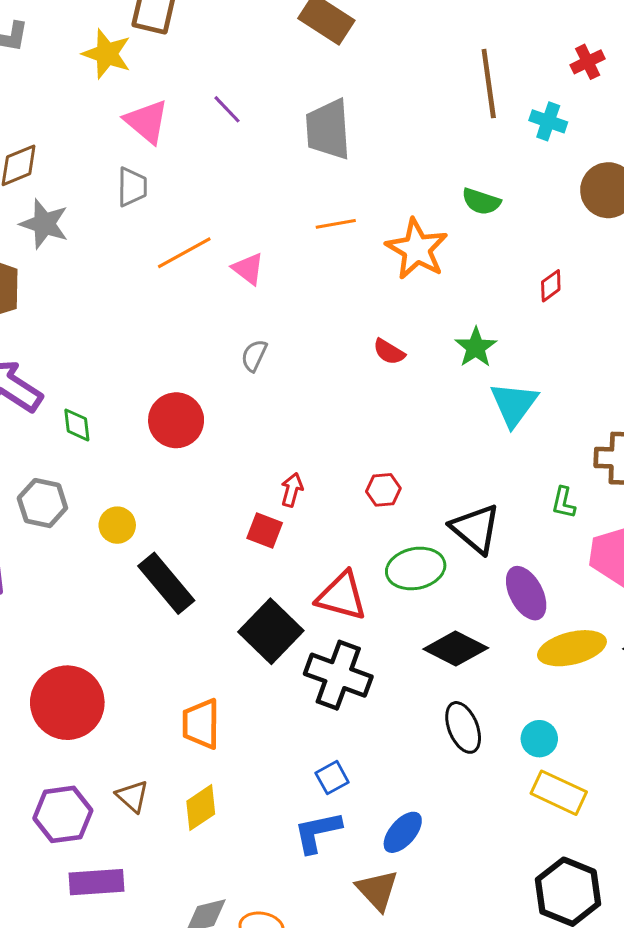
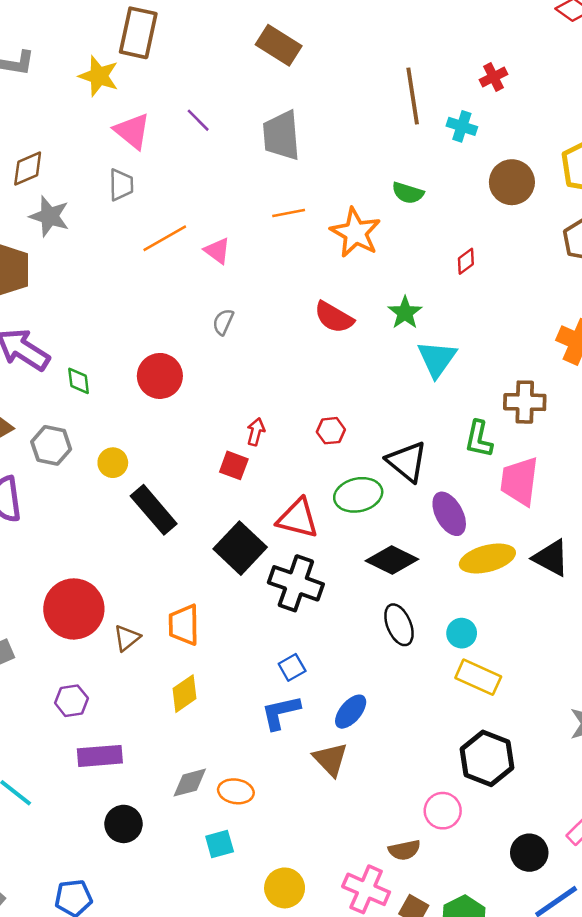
red semicircle: (389, 352) -> (334, 317), size x1.5
green L-shape: (563, 503) -> (479, 439), size x1.4
brown triangle: (132, 796) -> (127, 638), moved, turned 40
purple hexagon: (63, 814) -> (71, 701), size x0.7

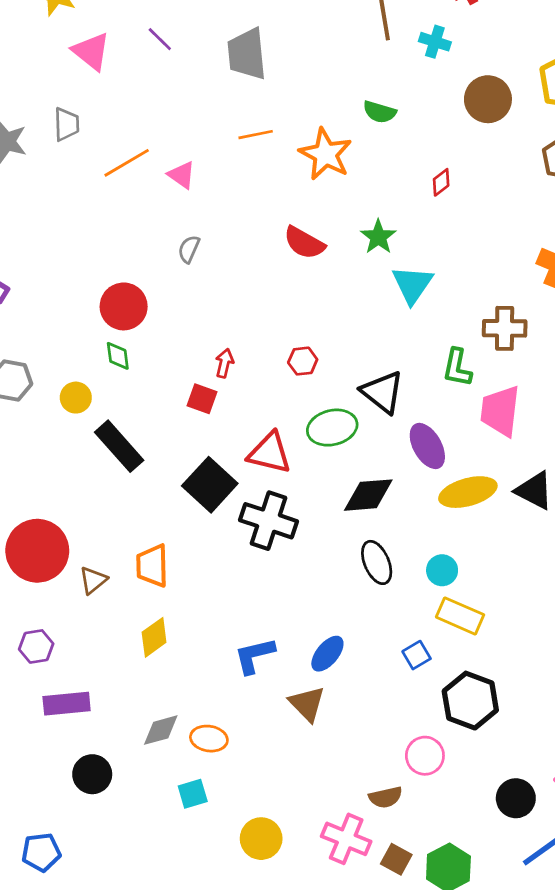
gray trapezoid: (121, 185) -> (66, 124), moved
green diamond: (79, 381) -> (118, 356), moved
black diamond: (392, 560) -> (368, 495), turned -30
blue square: (292, 667) -> (417, 655), moved

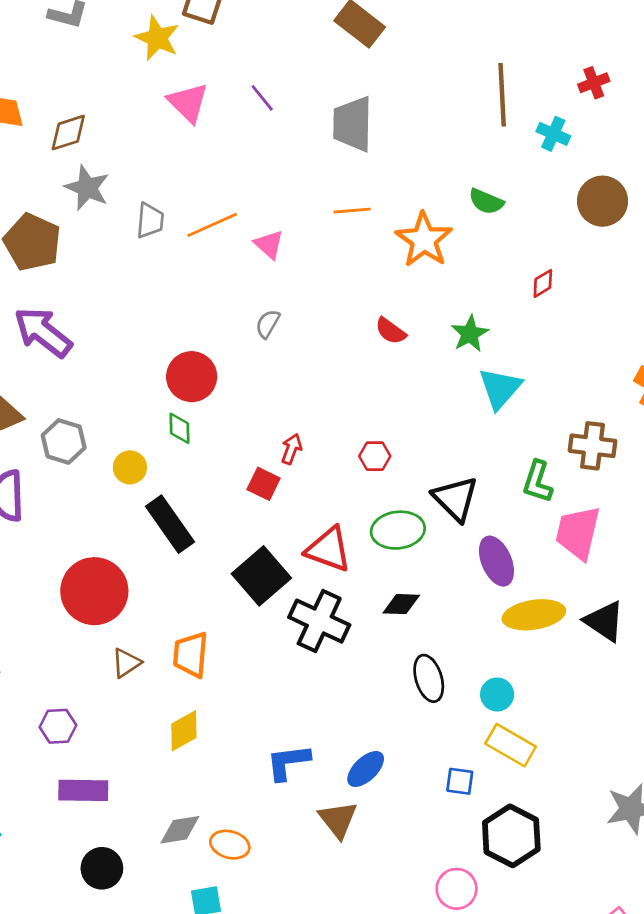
gray trapezoid: (66, 124) -> (150, 221), moved
red semicircle: (304, 243) -> (391, 331), size x0.7
black diamond: (368, 495) -> (401, 604), moved, size x0.7
red circle: (37, 551) -> (94, 591), moved
blue square: (417, 655) -> (460, 781), turned 32

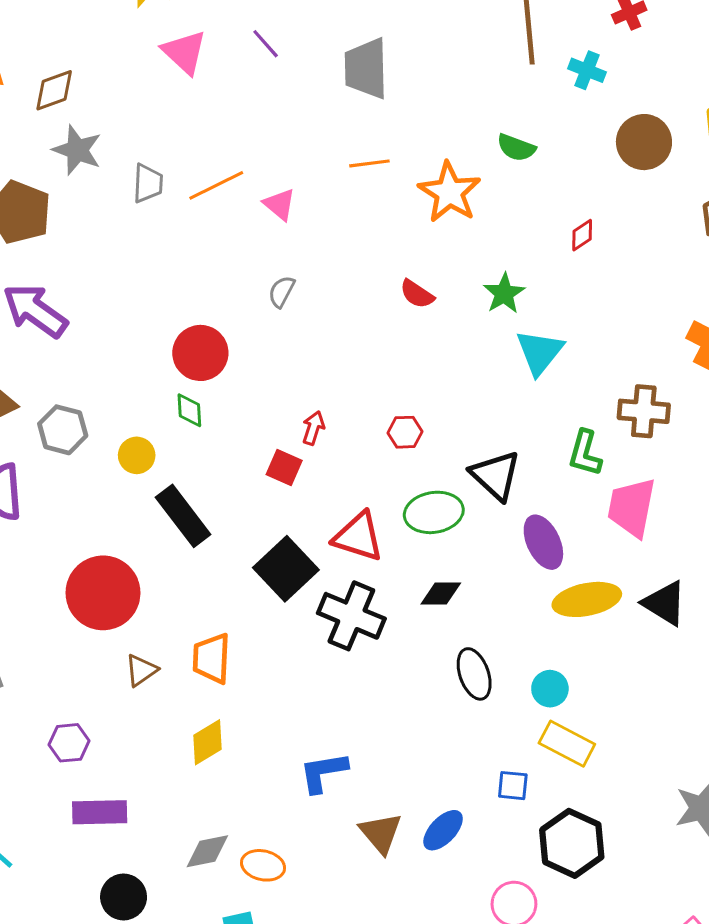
blue ellipse: (366, 769) -> (443, 830), moved

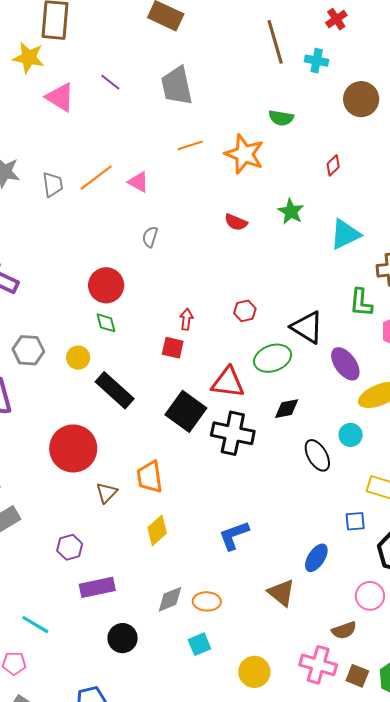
cyan triangle: (540, 352) -> (345, 234), moved, turned 36
cyan circle: (550, 689) -> (351, 435), moved
brown triangle: (381, 833) -> (281, 593), moved

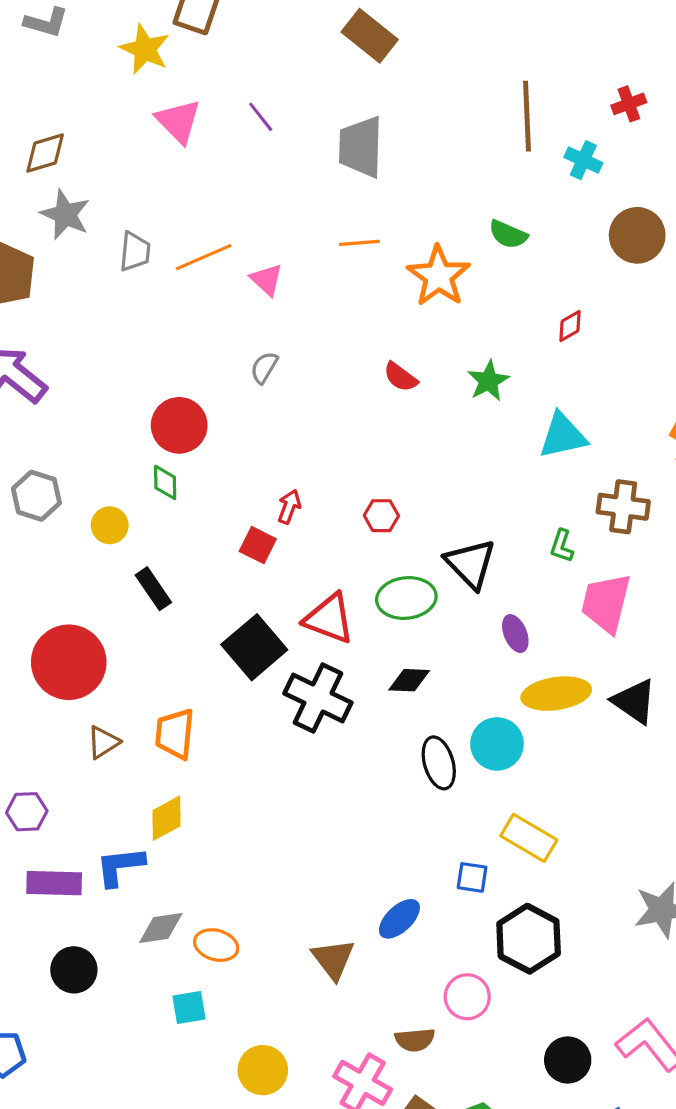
green L-shape: (361, 303) -> (562, 546), size x0.7
purple ellipse: (345, 364) -> (515, 634), size x0.7
black rectangle: (115, 390) -> (153, 589), size x0.7
cyan circle: (351, 435) -> (497, 744), size x1.4
blue L-shape: (234, 535) -> (120, 866), moved

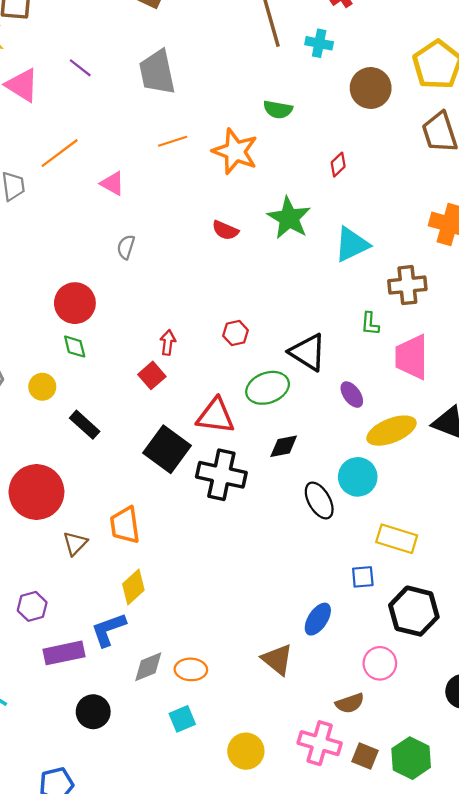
orange line: (204, 257) -> (60, 153), moved
green star: (488, 381) -> (289, 218), size x1.4
red square: (258, 545) -> (152, 375), turned 36

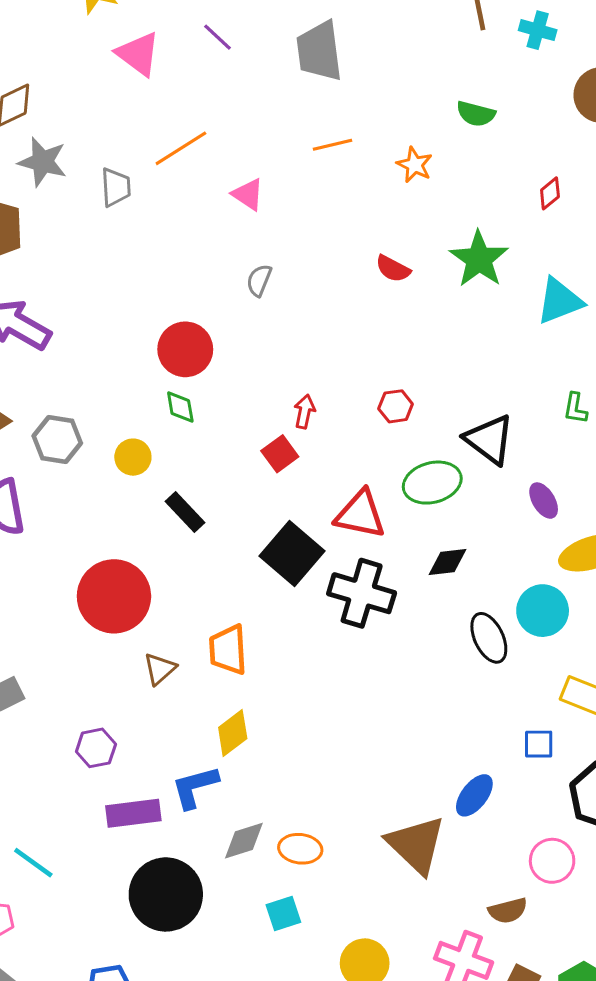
orange star: (235, 151) -> (415, 165), size x0.6
brown triangle: (277, 659) -> (416, 845), size x1.4
black circle: (93, 712) -> (166, 894), size x1.6

